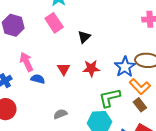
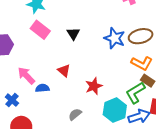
blue star: (125, 67) -> (115, 38), moved
red star: (91, 68) -> (94, 86), moved
green L-shape: (110, 98) -> (135, 93), moved

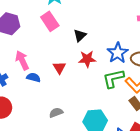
red star: (94, 86) -> (87, 59), moved
green L-shape: (135, 93) -> (113, 79), moved

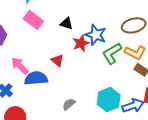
black triangle: (80, 35) -> (66, 23), turned -40
blue star: (118, 53) -> (96, 35), moved
blue semicircle: (33, 77) -> (36, 78), size x1.6

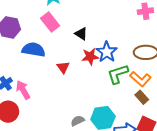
pink arrow: (20, 66) -> (23, 90), moved
blue semicircle: (36, 78) -> (34, 50), moved
gray semicircle: (69, 104) -> (78, 121), moved

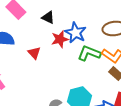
green L-shape: (118, 74) -> (89, 53), turned 45

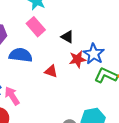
red triangle: (34, 53) -> (51, 71), turned -32

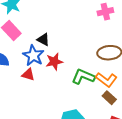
blue star: (94, 54) -> (33, 56), moved

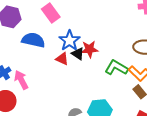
black triangle: (43, 40) -> (78, 54), moved

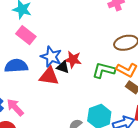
red star: (90, 49) -> (73, 60), turned 30
red triangle: (62, 59) -> (49, 76), size x1.5

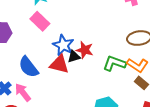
blue semicircle: (16, 66) -> (28, 67), moved, turned -130
black triangle: (63, 67) -> (74, 57), turned -40

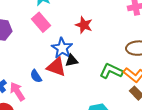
red star: (85, 50) -> (84, 25), moved
blue semicircle: (28, 67) -> (36, 76), moved, size x0.6

